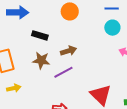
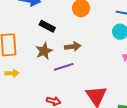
brown star: (41, 60) -> (44, 51), turned 30

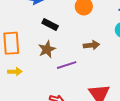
brown arrow: (73, 47) -> (91, 45), moved

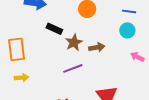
brown star: (47, 49) -> (74, 42), moved

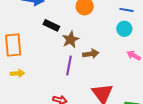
brown arrow: (97, 47) -> (91, 54), moved
purple line: (73, 68) -> (69, 65), turned -60

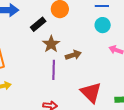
black rectangle: (51, 25) -> (38, 24), moved, turned -56

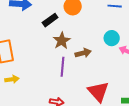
cyan circle: (103, 25) -> (112, 38), moved

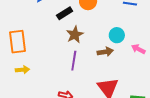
cyan circle: (112, 38) -> (117, 35), moved
brown arrow: (83, 53) -> (105, 52), moved

